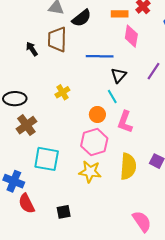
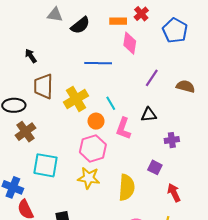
brown trapezoid: (57, 39) -> (43, 86), moved
black triangle: (119, 75) -> (149, 115), moved, turned 42
yellow cross: (62, 92) -> (76, 99), moved, size x1.6
yellow semicircle: (128, 166) -> (127, 187), moved

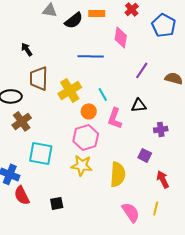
orange rectangle: (118, 21) -> (97, 13), moved

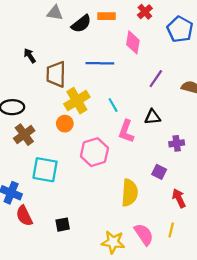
brown trapezoid: (39, 78) -> (56, 74), moved
orange circle: (89, 111) -> (65, 124), moved
yellow star: (82, 165) -> (113, 242), moved

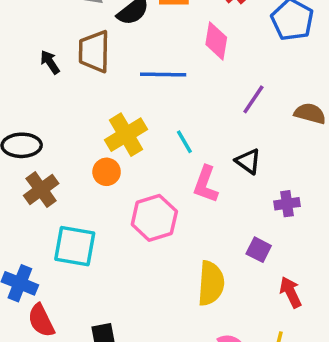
brown trapezoid: (56, 74) -> (94, 52), moved
black triangle: (153, 117) -> (248, 161), turned 42

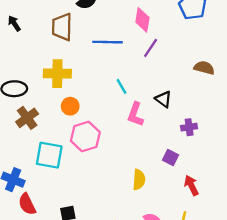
black arrow: (50, 62) -> (14, 23), moved
purple line: (253, 99) -> (151, 48), moved
yellow cross: (126, 135) -> (57, 74), moved, turned 32
pink hexagon: (154, 218) -> (85, 136), moved
yellow semicircle: (211, 283) -> (139, 180), size x0.7

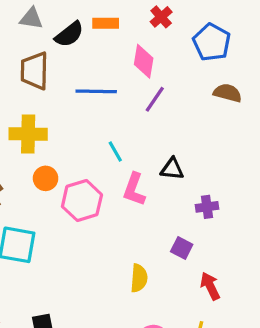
brown semicircle: (204, 68) -> (228, 93), moved
black triangle: (163, 99) -> (172, 169), turned -30
pink hexagon: (85, 136) -> (82, 201), moved

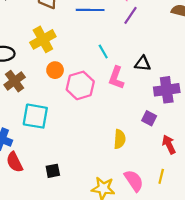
yellow cross: (28, 134) -> (43, 39), turned -30
purple cross: (207, 207) -> (167, 90), size x1.6

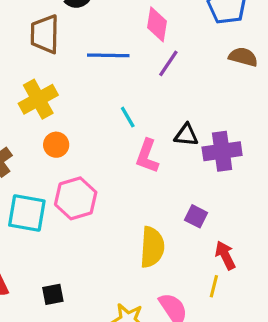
pink hexagon: (80, 85) -> (76, 198), moved
purple cross: (167, 90) -> (222, 151), moved
yellow semicircle: (120, 139) -> (152, 247), size x1.4
yellow line: (161, 176) -> (214, 286), moved

